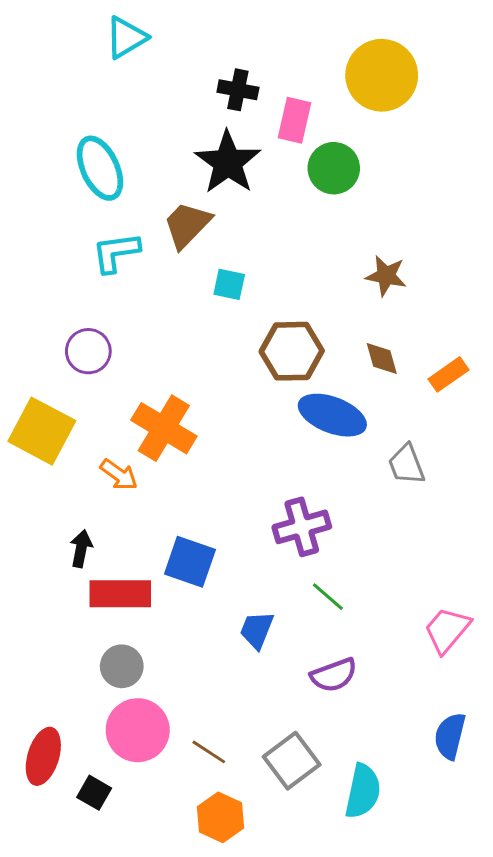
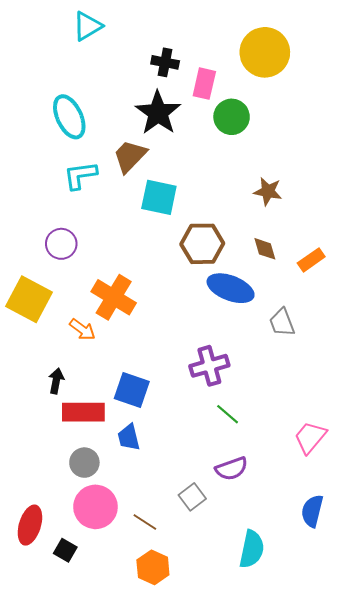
cyan square: (229, 284) -> (159, 197), size x1.6
blue trapezoid: (257, 630) -> (129, 437), moved, turned -36
gray square: (292, 761) -> (192, 497), moved, size x0.7

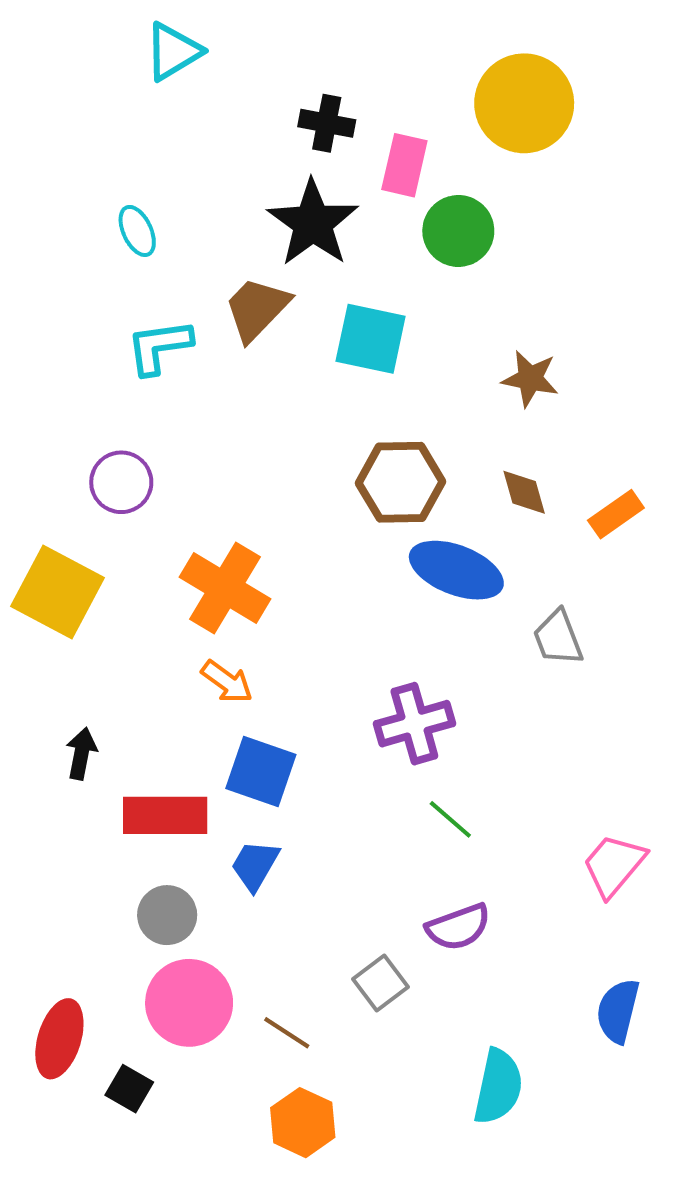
cyan ellipse: (69, 117) -> (137, 231), size x0.6
cyan square: (159, 197) -> (371, 339), moved
orange arrow: (82, 330) -> (227, 682), moved
black arrow: (56, 381) -> (81, 754), moved
blue trapezoid: (129, 437) -> (255, 865), turned 44

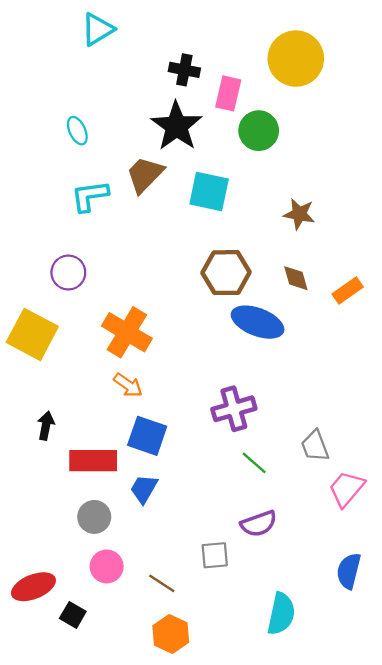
gray trapezoid: (558, 638) -> (315, 446), moved
gray square: (381, 983) -> (215, 555), turned 32
pink circle: (189, 1003) -> (107, 566), size x0.7
red ellipse: (59, 1039) -> (33, 587), turned 51

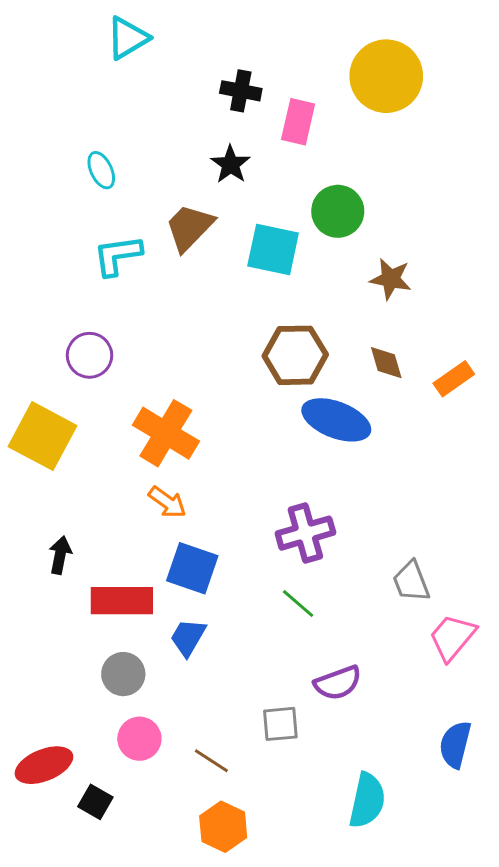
black star: (176, 126) -> (231, 164), size x0.6
green circle: (259, 131) -> (338, 211), moved
green line: (254, 463) -> (298, 604), moved

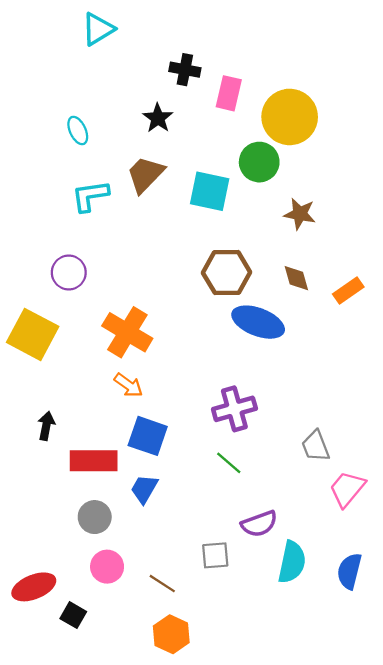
yellow circle: (386, 76) -> (290, 117), moved
black star: (231, 164) -> (158, 118), moved
cyan semicircle: (367, 800) -> (292, 562), moved

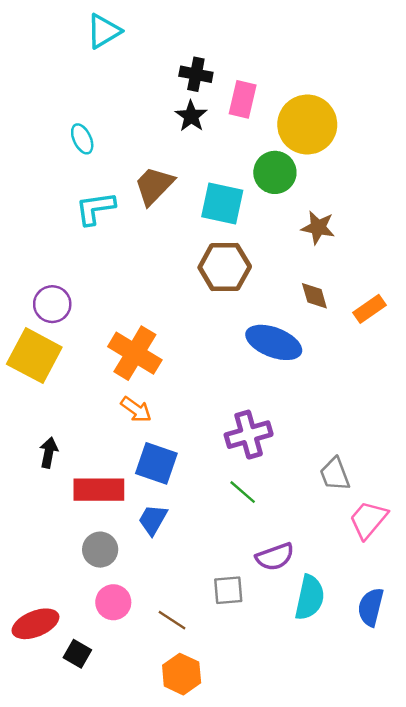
black star: (158, 118) -> (191, 116), moved
purple circle: (69, 272) -> (52, 304), moved
brown hexagon: (227, 272) -> (225, 267), moved

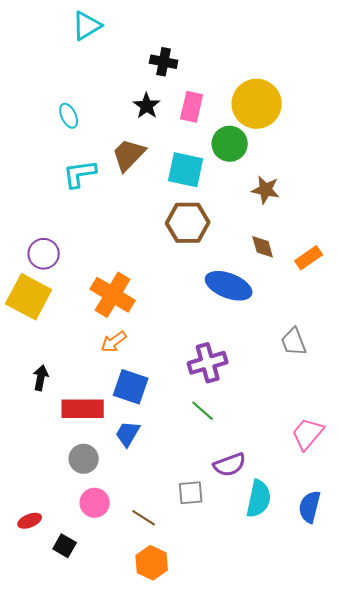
pink rectangle: (243, 99) -> (192, 107), moved
black star: (191, 116) -> (147, 106), moved
orange arrow: (136, 409) -> (114, 342), turned 108
gray trapezoid: (335, 474) -> (294, 342), moved
red ellipse: (35, 624) -> (30, 521), size x0.6

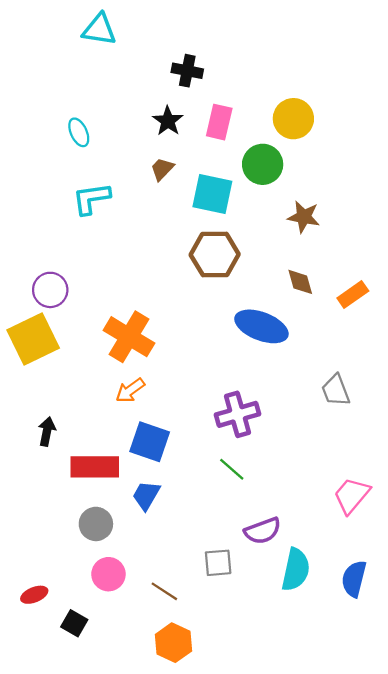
cyan triangle: (87, 26) -> (99, 30), turned 40
yellow circle: (257, 104) -> (293, 119), size x0.7
brown trapezoid: (129, 155) -> (162, 169), moved, size x0.6
yellow square: (29, 297) -> (33, 339), turned 36

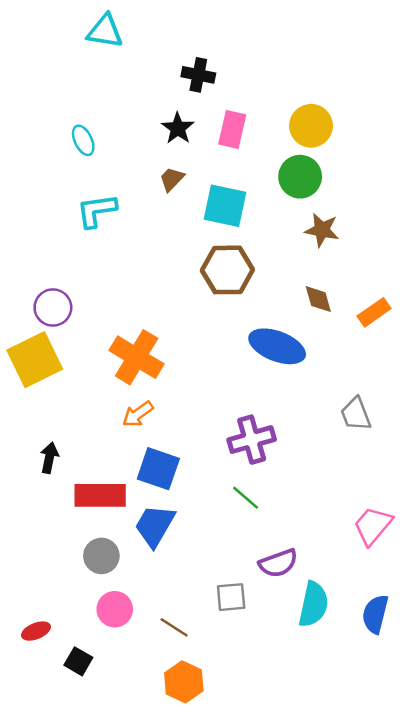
green circle: (263, 164) -> (300, 177), moved
blue trapezoid: (146, 495) -> (155, 526), size x1.4

